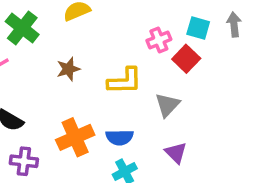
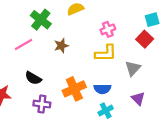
cyan square: (198, 28) -> (152, 20), turned -32
pink cross: (159, 40) -> (108, 29), moved
brown star: (68, 69) -> (61, 46), moved

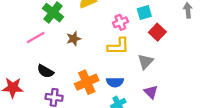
cyan square: (152, 20) -> (144, 13), moved

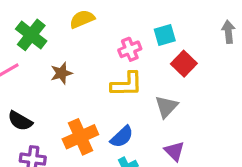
blue semicircle: (115, 82) -> (122, 137), turned -42

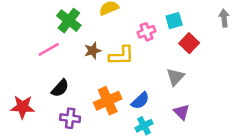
yellow L-shape: (127, 84) -> (121, 56), moved
black semicircle: (20, 121) -> (60, 88), turned -78

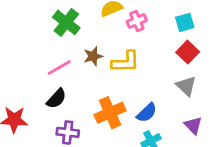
pink cross: (147, 32) -> (137, 21), moved
red square: (189, 43) -> (188, 52), moved
pink line: (49, 49) -> (59, 68), moved
gray triangle: (175, 77) -> (186, 86), turned -30

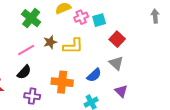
cyan square: (185, 22) -> (99, 20), moved
orange cross: (110, 113) -> (62, 82), turned 30
blue semicircle: (147, 113) -> (94, 75), moved

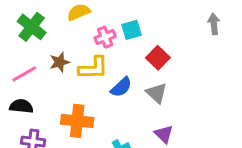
pink cross: (81, 17) -> (105, 37), moved
black semicircle: (24, 72) -> (21, 106), turned -126
blue semicircle: (94, 75) -> (121, 87), moved

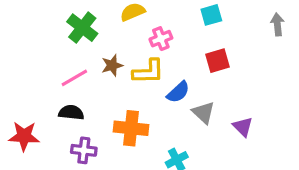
cyan square: (132, 30) -> (211, 15), moved
red square: (158, 58) -> (218, 61), turned 30
gray triangle: (157, 93) -> (203, 113), moved
purple triangle: (164, 134) -> (243, 127), moved

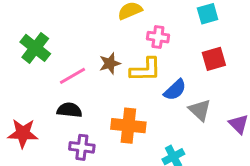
green cross: (82, 28) -> (35, 48), moved
pink cross: (161, 39) -> (158, 37), turned 30

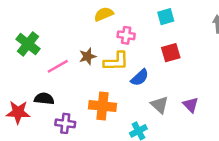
black semicircle: (69, 110) -> (44, 99), moved
gray triangle: (200, 110) -> (160, 105), moved

